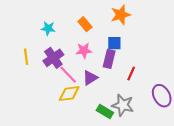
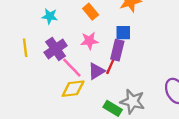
red line: (131, 74) -> (110, 66), moved

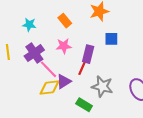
blue square: (123, 33) -> (111, 39), moved
purple triangle: (96, 71) -> (64, 81), moved
gray star: (133, 101) -> (102, 87), moved

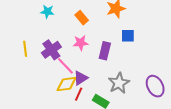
cyan star: (29, 25) -> (47, 12), moved
red line: (82, 68) -> (79, 94), moved
gray star: (102, 87) -> (119, 83), turned 30

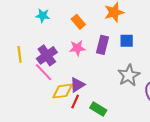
purple rectangle: (105, 51) -> (102, 45), moved
pink line: (65, 66) -> (44, 72), moved
gray star: (119, 83) -> (129, 75), moved

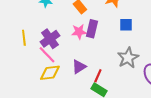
purple rectangle: (102, 45) -> (92, 29), moved
yellow diamond: (63, 91) -> (50, 73), moved
red line: (75, 102) -> (98, 76), moved

